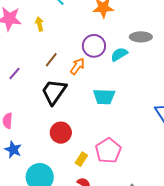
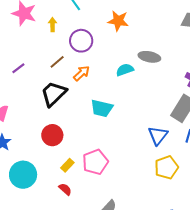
purple circle: (94, 46) -> (81, 41), moved

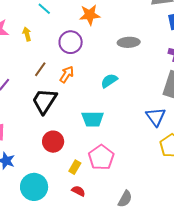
purple circle: (81, 41) -> (71, 42), moved
cyan semicircle: (125, 70) -> (109, 81), moved
cyan trapezoid: (102, 108) -> (93, 119), moved

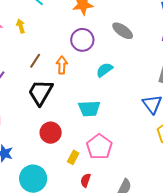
purple circle: (71, 42) -> (82, 40), moved
gray ellipse: (129, 42) -> (123, 31), turned 40
orange arrow: (67, 75) -> (62, 65), turned -30
red semicircle: (78, 191) -> (86, 180), moved, turned -96

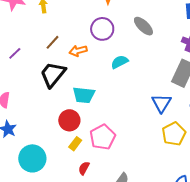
orange arrow: (62, 65) -> (78, 51), turned -114
cyan trapezoid: (89, 109) -> (84, 95), moved
red circle: (51, 133) -> (69, 120), moved

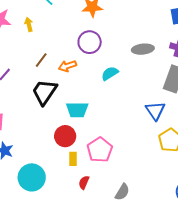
gray ellipse: (143, 26) -> (143, 49), moved, turned -45
yellow rectangle: (75, 144) -> (73, 159), turned -32

